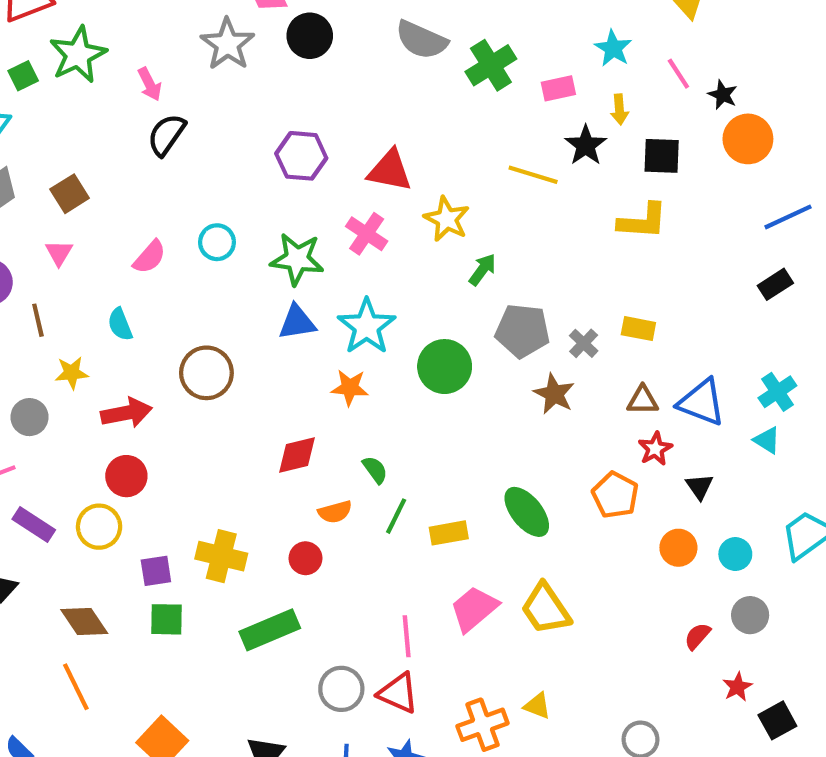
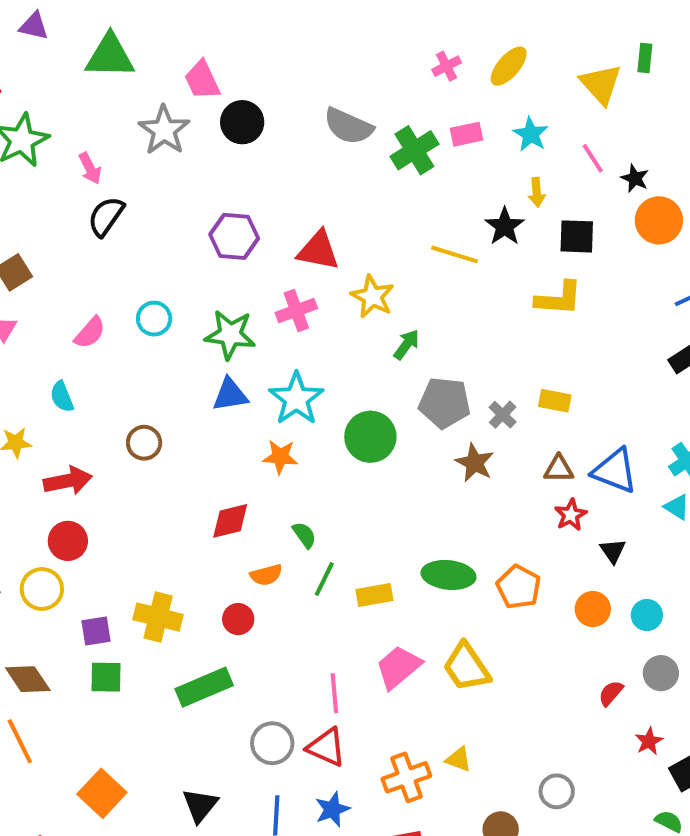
pink rectangle: (558, 88) -> (467, 134), moved
pink cross: (367, 234) -> (296, 311), turned 36
brown circle: (206, 373) -> (144, 443), size x0.7
orange pentagon: (615, 495) -> (519, 587), moved
green ellipse: (527, 512) -> (449, 575), turned -45

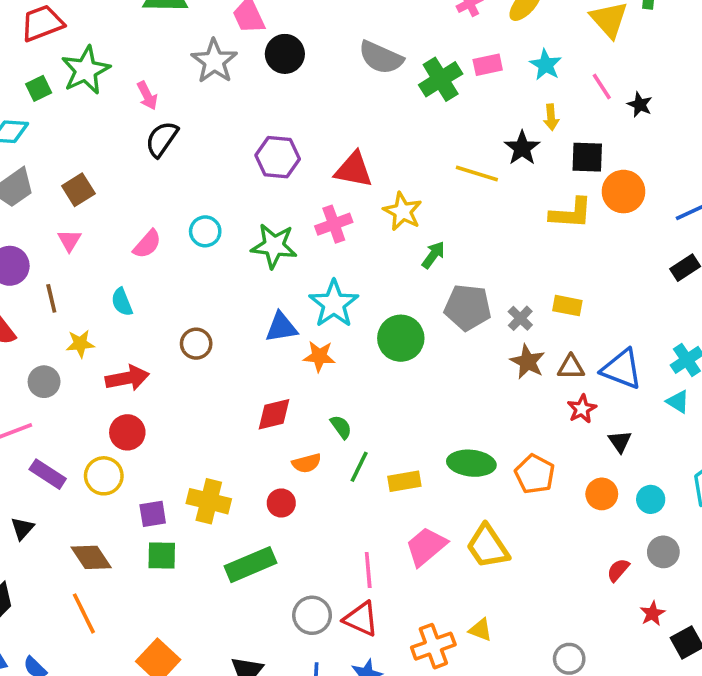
orange circle: (659, 220) -> (624, 192), moved
blue triangle: (230, 395) -> (281, 327), moved
brown star: (475, 463) -> (528, 362), moved

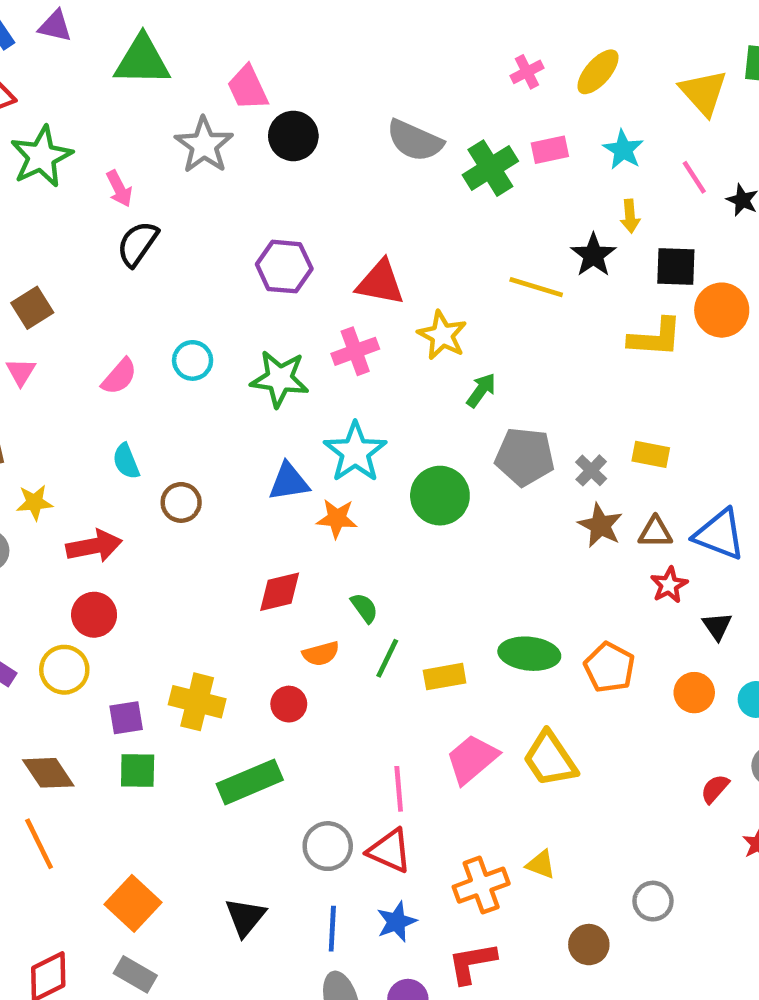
cyan semicircle: (122, 302) -> (126, 461), moved

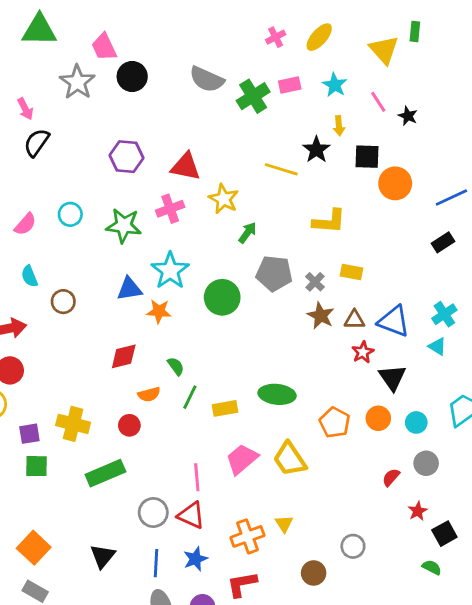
yellow L-shape: (655, 338) -> (329, 221), moved
black triangle: (717, 626) -> (392, 377), size x1.5
orange pentagon: (609, 667) -> (335, 422), moved
yellow triangle: (541, 864) -> (284, 524), turned 36

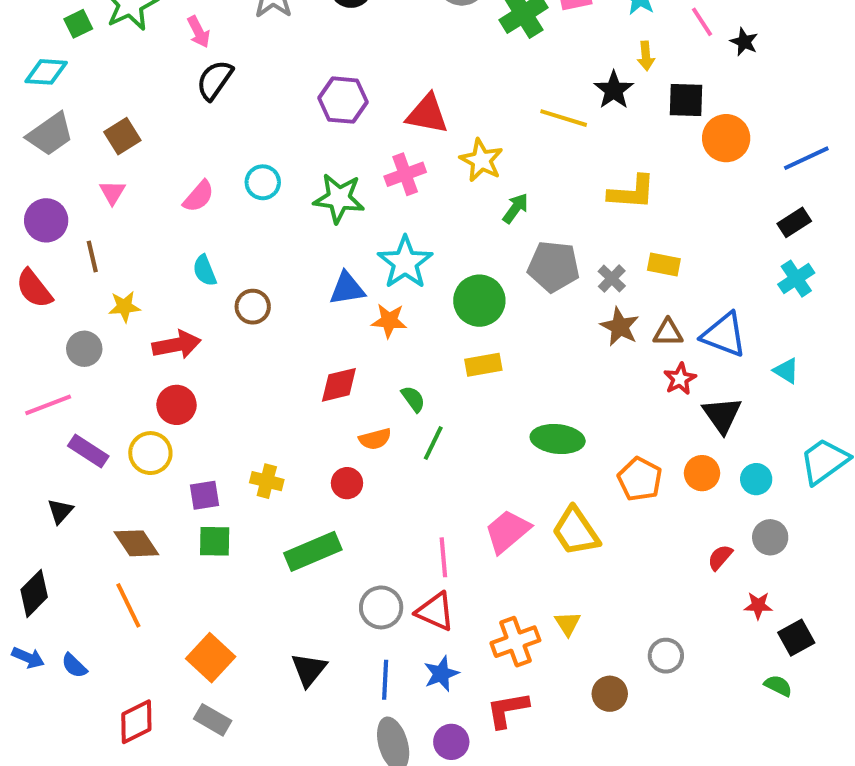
cyan cross: (444, 314) -> (796, 279), moved
yellow rectangle: (225, 408) -> (483, 365), moved
yellow cross: (73, 424) -> (267, 481), size x0.7
red star: (418, 511) -> (758, 605), turned 30

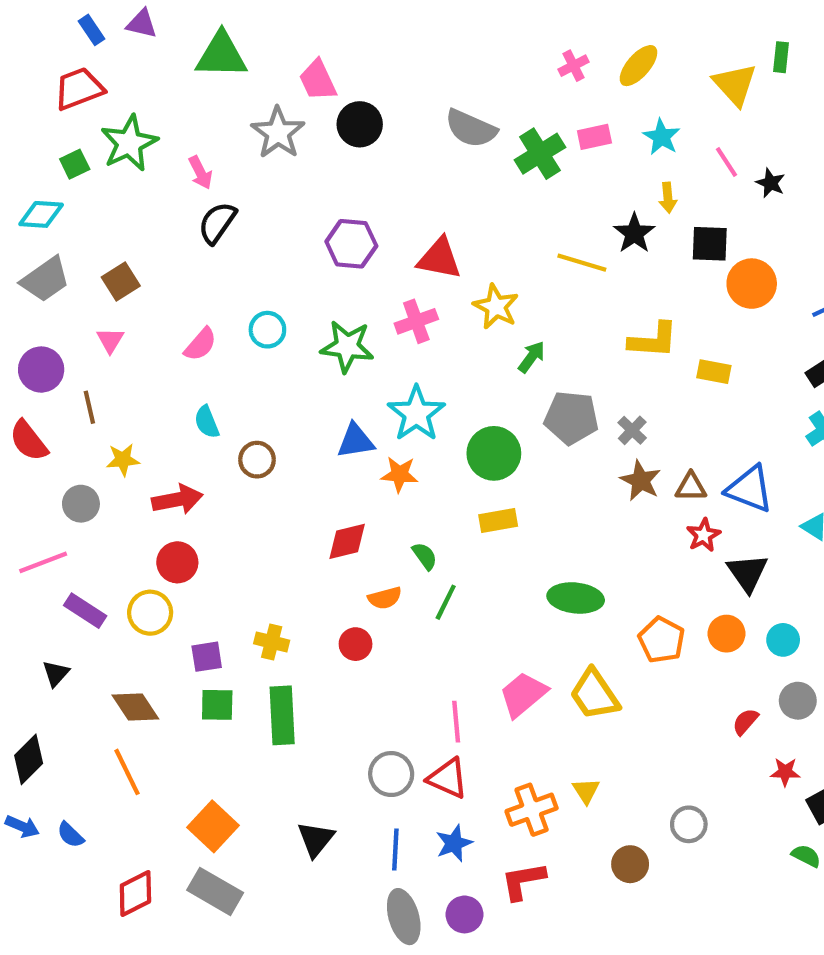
yellow rectangle: (664, 265) -> (714, 372), moved
green rectangle: (313, 551) -> (282, 715), moved, turned -70
gray rectangle: (213, 720) -> (215, 891), size x1.4

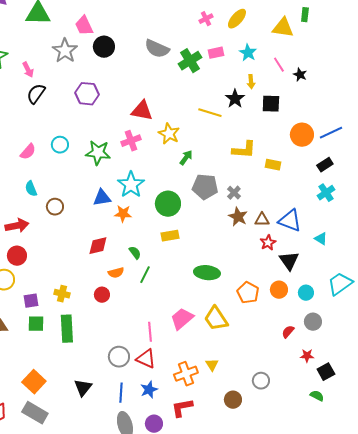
yellow triangle: (735, 84) -> (283, 28), turned -40
purple hexagon: (351, 244) -> (87, 94), moved
orange circle: (752, 284) -> (302, 135), moved

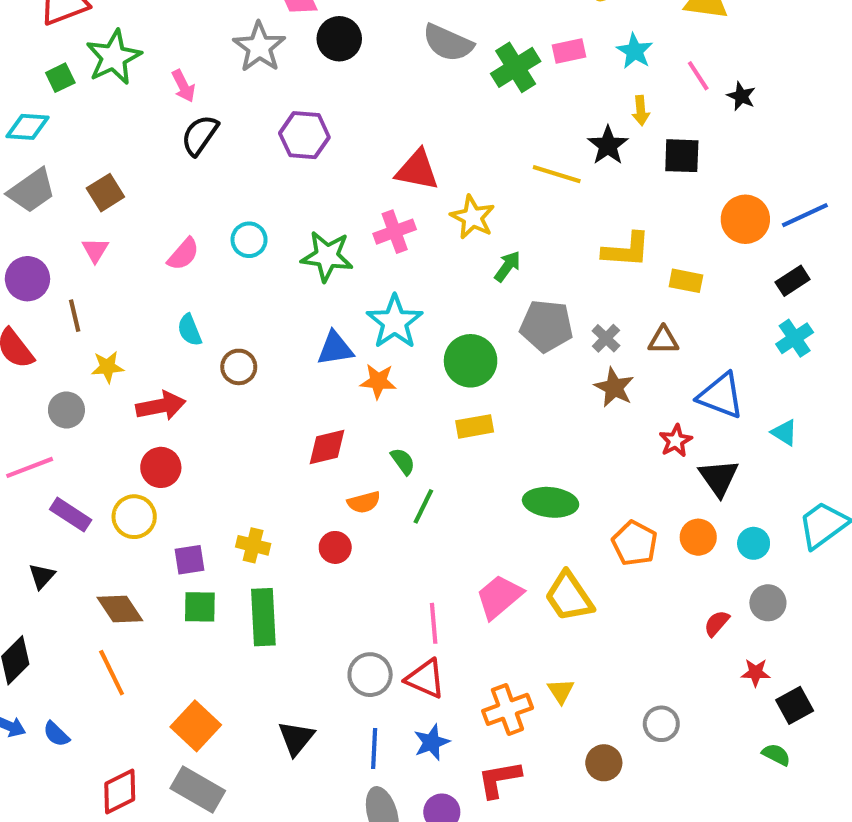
brown triangle: (262, 220) -> (663, 340), moved

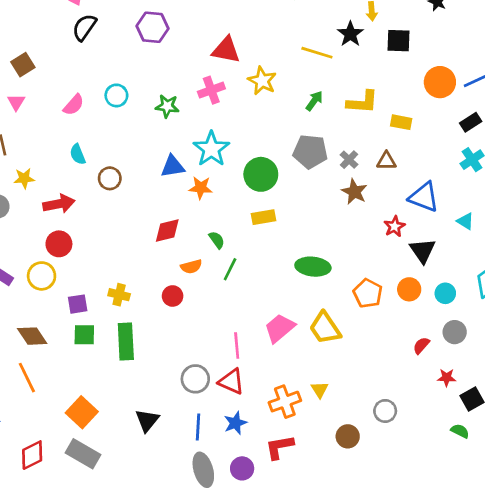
green star: (327, 256) -> (167, 106), size x0.7
green arrow: (507, 266) -> (314, 101), moved

